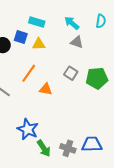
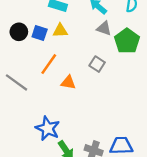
blue square: (21, 37) -> (40, 33), moved
green pentagon: (97, 78) -> (127, 41), moved, turned -30

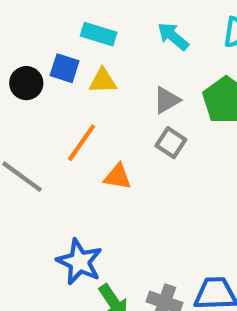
gray triangle: (104, 28) -> (167, 100), moved, turned -49
blue square: (40, 33) -> (65, 68), moved

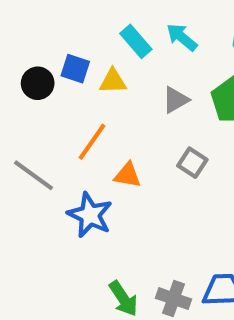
cyan rectangle: (99, 34) -> (136, 41), moved, turned 32
gray square: (171, 143) -> (192, 163), moved
blue star: (79, 262) -> (90, 215), moved

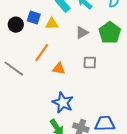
gray square: (192, 163) -> (90, 63), turned -32
blue star: (90, 215) -> (63, 103), moved

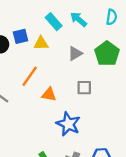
blue square: (34, 18) -> (21, 36), turned -32
blue star: (63, 103) -> (68, 124), moved

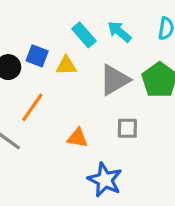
blue square: (21, 36) -> (37, 56), turned 35
gray triangle: (75, 53) -> (115, 80), size x1.5
orange line: (30, 76) -> (32, 107), moved

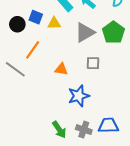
blue star: (105, 180) -> (79, 96), turned 30

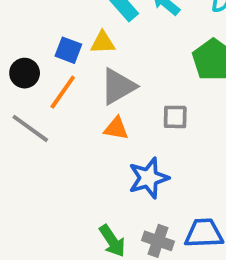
blue square: (36, 17) -> (68, 50), moved
black circle: (17, 24) -> (25, 73), moved
gray triangle: (85, 32) -> (118, 86), moved

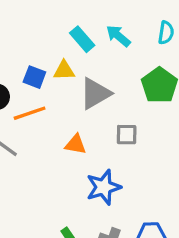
gray triangle: (118, 86) -> (95, 93), moved
orange line: (63, 92) -> (30, 113), turned 36

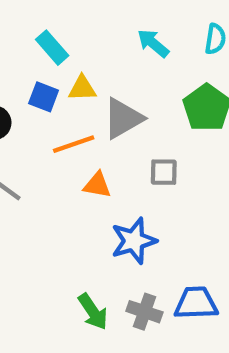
cyan rectangle: (82, 39) -> (52, 48), moved
orange line: (30, 113) -> (74, 144), moved

